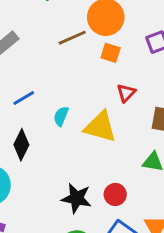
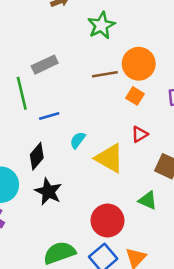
red circle: (115, 194) -> (108, 221), size x1.6
black star: (77, 198) -> (48, 192), moved

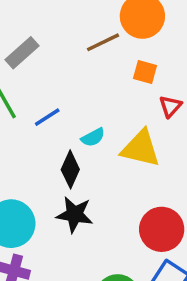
orange square: (135, 96) -> (145, 72), moved
cyan semicircle: (78, 140) -> (93, 137), turned -138
black diamond: (37, 156) -> (70, 169), moved

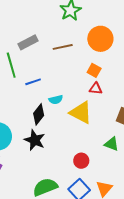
brown line: (103, 42) -> (63, 47), moved
red triangle: (170, 106) -> (96, 89), moved, turned 40
red circle: (162, 229) -> (81, 161), size x0.6

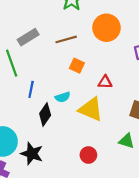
orange square: (94, 70) -> (77, 66), moved
blue line: (33, 82) -> (31, 89), moved, turned -56
black star: (35, 140) -> (32, 154), moved
red circle: (81, 161) -> (88, 155), moved

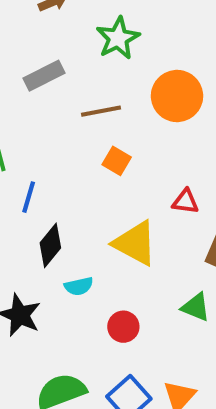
gray rectangle: (28, 37) -> (44, 76), moved
red triangle: (105, 82) -> (185, 202), moved
cyan semicircle: (63, 97) -> (79, 286), moved

